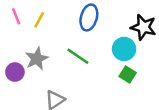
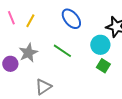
blue ellipse: (89, 17) -> (71, 19), turned -55

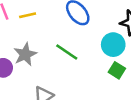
yellow line: (30, 21) -> (28, 15), turned 48

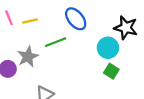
green line: (67, 52) -> (56, 42), moved, turned -55

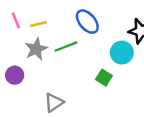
gray star: (28, 57) -> (36, 49), moved
green square: (111, 71) -> (104, 78), moved

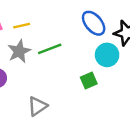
blue ellipse: (87, 22) -> (94, 23), moved
green square: (104, 78) -> (89, 81), turned 35

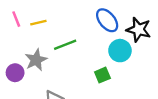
gray star: (19, 51) -> (36, 60), moved

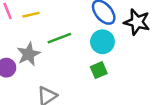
cyan circle: (120, 51) -> (102, 42), moved

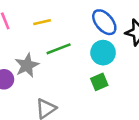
yellow line: (31, 15) -> (42, 22), moved

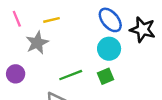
green line: (59, 49) -> (71, 75), moved
gray star: (27, 65) -> (37, 43), moved

